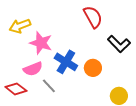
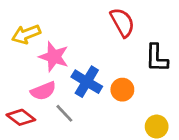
black L-shape: (119, 44) -> (157, 58), turned 45

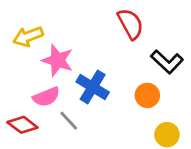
black L-shape: (157, 58) -> (167, 62), turned -48
orange circle: (122, 90) -> (147, 95), moved

